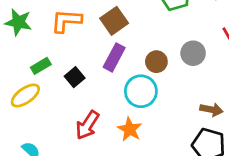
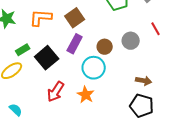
black square: (75, 77) -> (47, 58), size x1.6

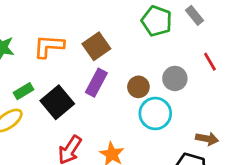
cyan circle: (94, 68) -> (155, 113), moved
brown arrow: (144, 81) -> (207, 139), moved

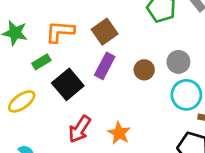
green rectangle: (24, 91) -> (41, 62), moved
cyan circle: (155, 113) -> (186, 95), moved

